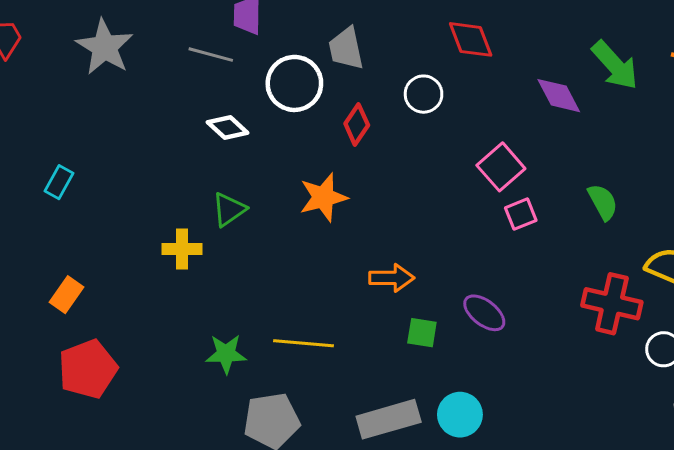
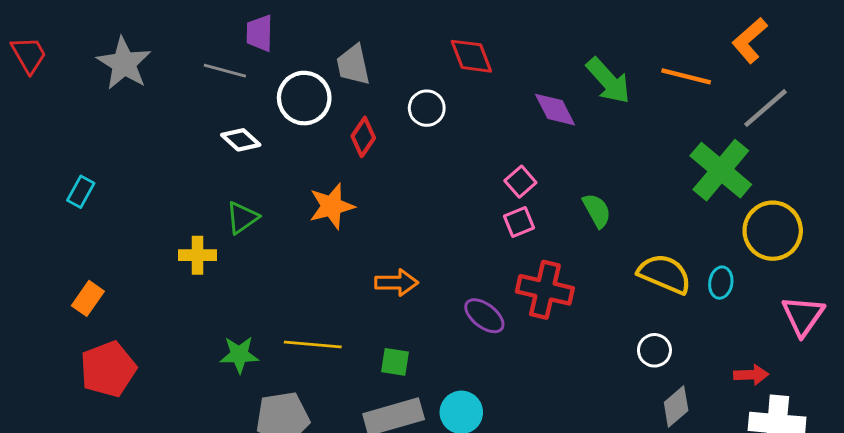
pink square: (501, 167) -> (520, 182), moved, size x0.7
red cross: (612, 304) -> (545, 290), moved
green square: (422, 333) -> (395, 362), moved

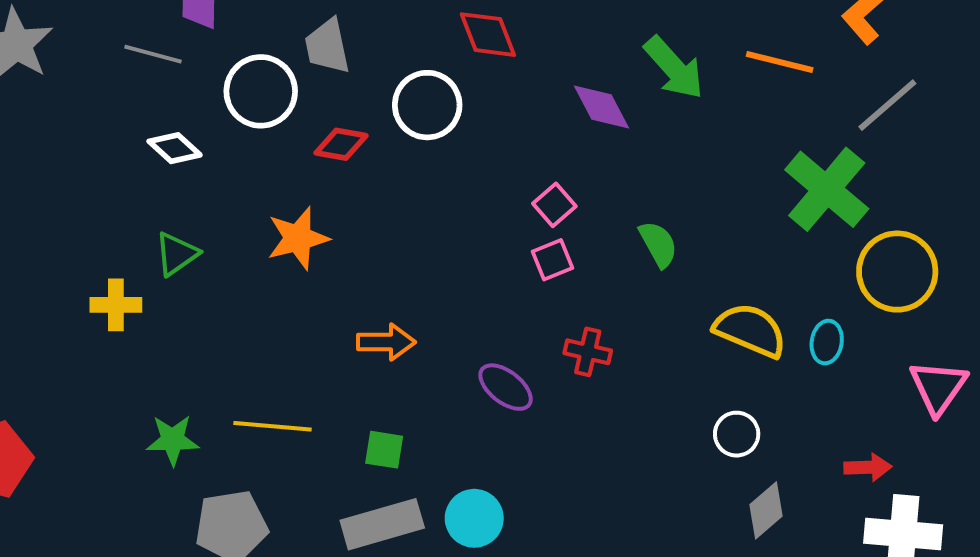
white circle: (427, 108) -> (427, 105), size x1.4
red diamond: (363, 137) -> (341, 144), turned 66
red cross: (545, 290) -> (588, 352), size x0.6

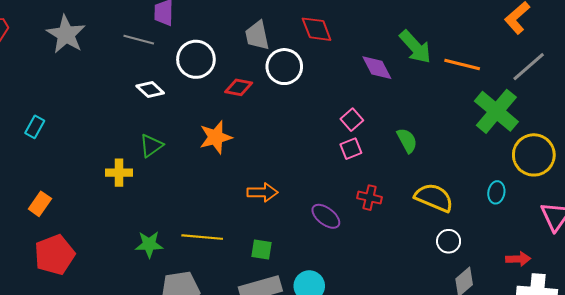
gray trapezoid: (327, 46) -> (257, 35), moved
orange line: (780, 62) -> (462, 64), moved
yellow semicircle: (750, 330) -> (434, 198), moved

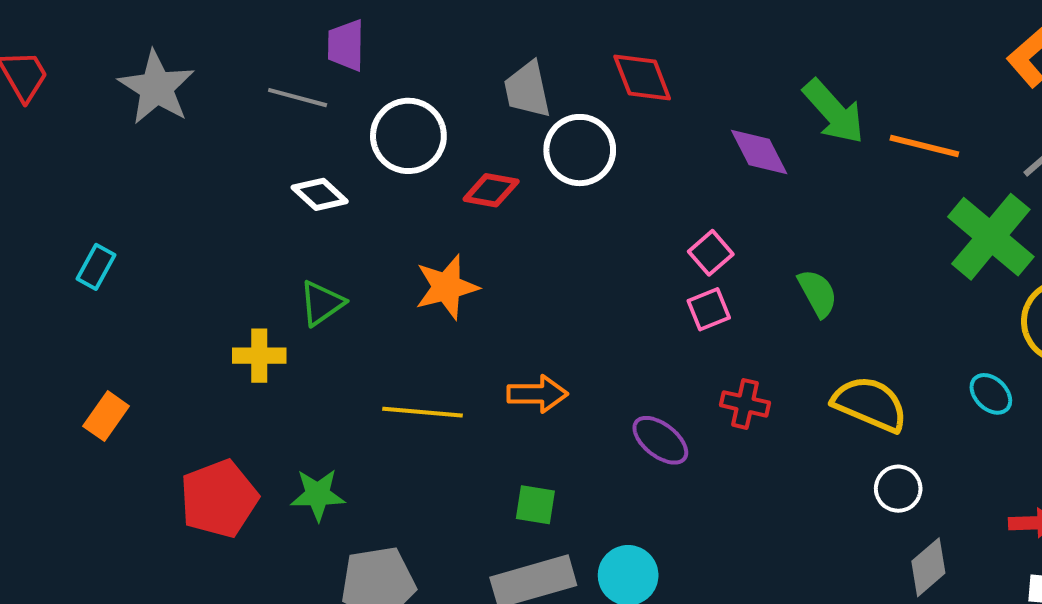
cyan ellipse: (496, 192) -> (991, 394), turned -55
yellow line: (202, 237) -> (423, 412), moved
red pentagon: (55, 255) -> (219, 499), moved

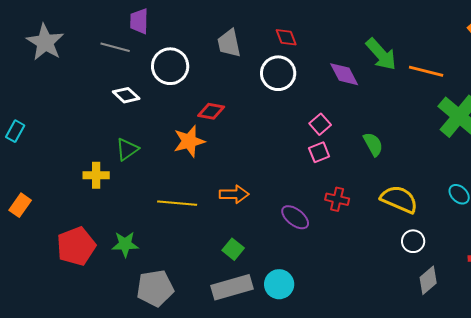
red diamond: (642, 77) -> (286, 37), size x0.7
white circle: (580, 150) -> (278, 73), moved
red diamond: (491, 190) -> (211, 111), moved
green square: (535, 505) -> (233, 249), turned 30

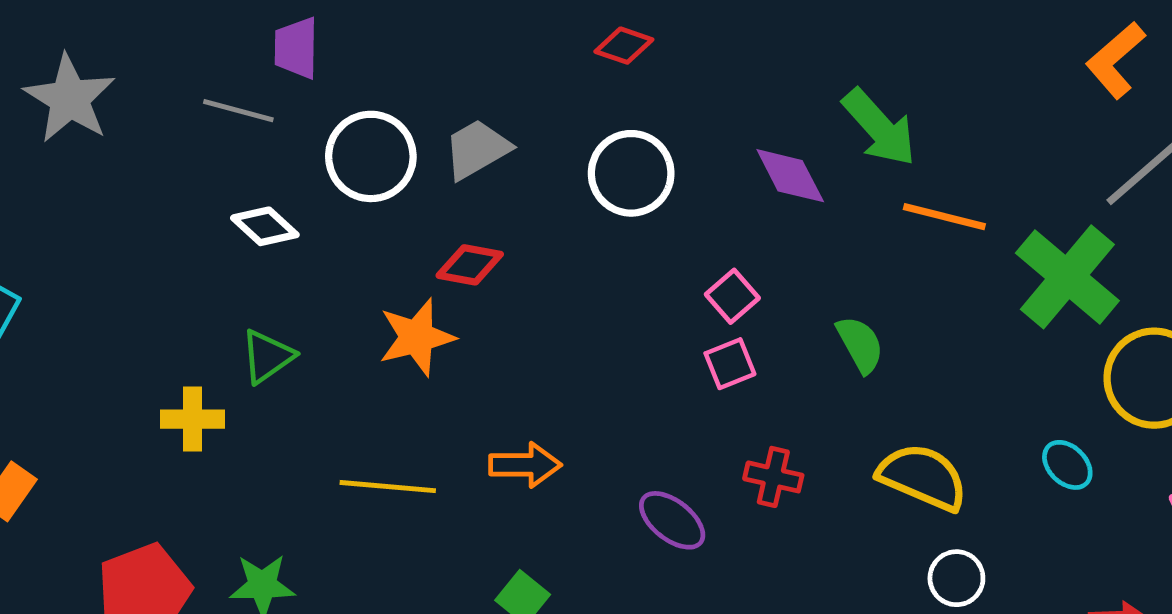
red diamond: (286, 37) -> (624, 46), moved, turned -50
gray trapezoid: (229, 43) -> (477, 149), moved, turned 72
orange line: (426, 71) -> (944, 217), moved

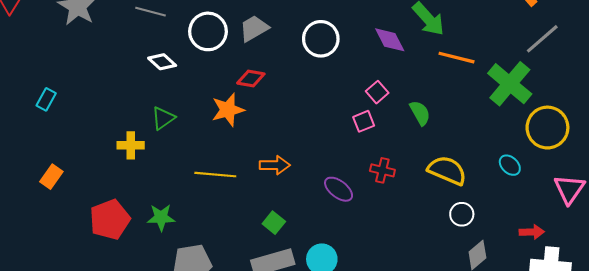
pink square: (732, 296) -> (377, 92), moved

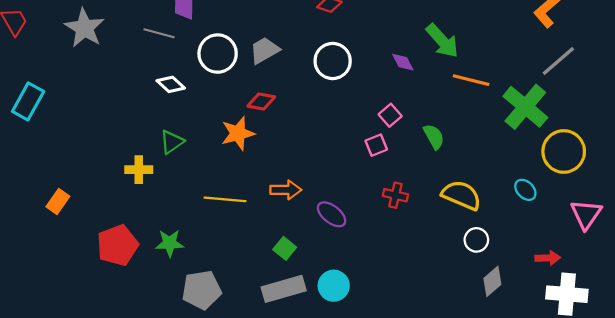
purple diamond: (390, 40) -> (403, 62), size x0.7
cyan rectangle: (46, 99) -> (28, 101), moved, size x1.6
purple ellipse: (339, 189) -> (332, 214), moved

